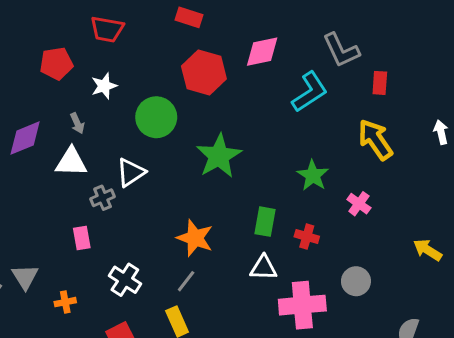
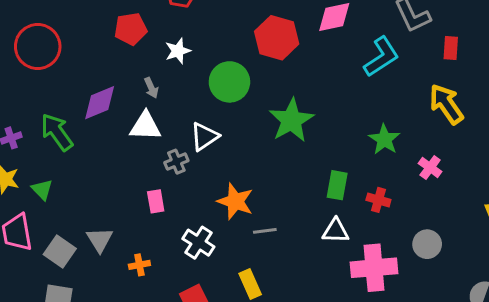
orange star: (195, 238) -> (235, 201), moved
gray line: (186, 281) -> (265, 231), moved, turned 45

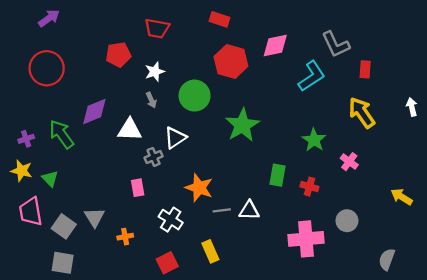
gray arrow: (151, 88) -> (151, 100), moved
white triangle: (336, 231) -> (249, 210), moved

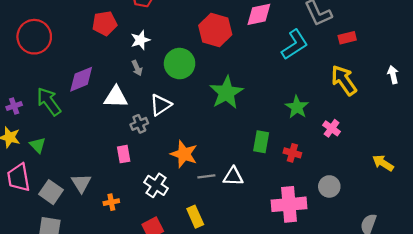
red rectangle: (365, 69) -> (347, 38), turned 72

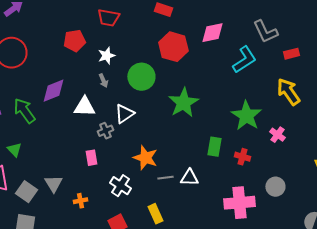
green star: (297, 107) -> (246, 116), size x1.4

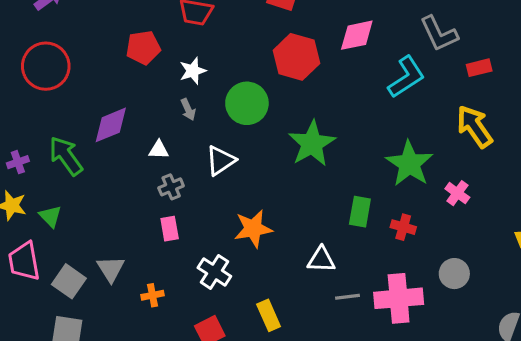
white triangle: (84, 107) -> (159, 150), size x0.6
gray cross: (105, 131) -> (171, 187), moved
orange star: (145, 158) -> (253, 229), turned -30
gray line: (165, 178) -> (348, 297), moved

